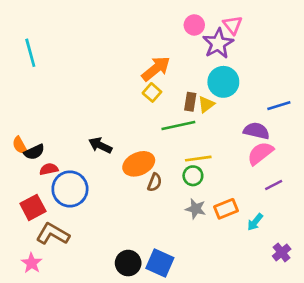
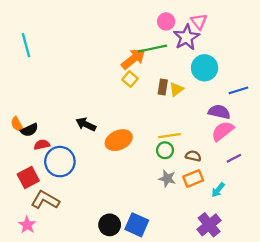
cyan circle: (223, 82) -> (205, 68), moved
green line: (178, 125) -> (153, 49), moved
brown semicircle: (155, 182) -> (193, 156), moved, turned -98
purple cross: (282, 252) -> (209, 225), moved, size x1.5

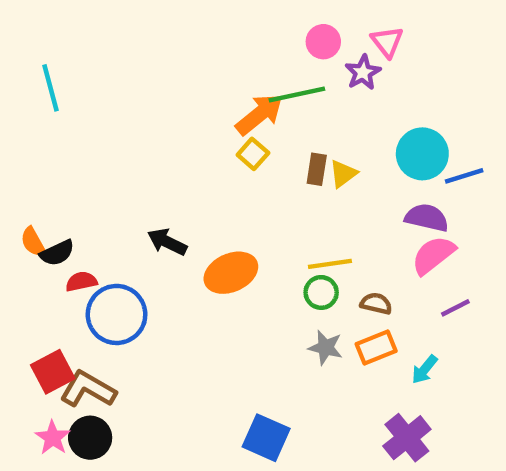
purple star: (186, 37) -> (363, 72), size x0.7
cyan circle: (205, 68) -> (422, 154), moved
red square: (28, 177) -> (53, 372), moved
black circle: (110, 225) -> (90, 438), moved

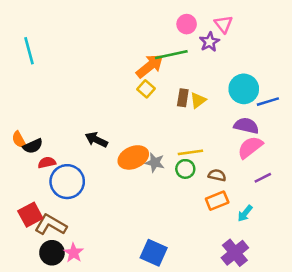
gray star: (326, 347) -> (155, 163), moved
pink star: (53, 438) -> (74, 253), moved

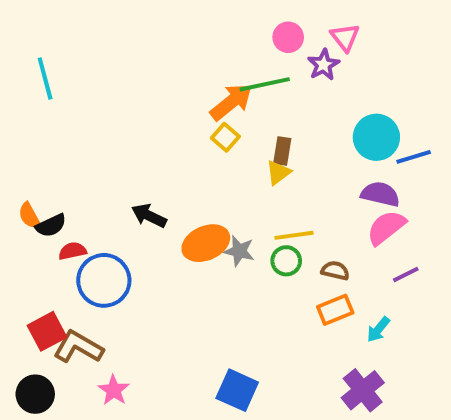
yellow triangle: (198, 100) -> (278, 173), moved
black circle: (52, 253) -> (35, 394), moved

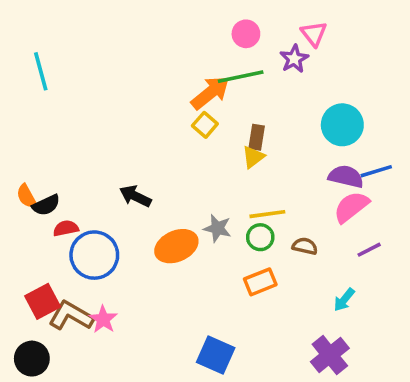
pink circle: (288, 37) -> (246, 34), moved
blue line: (414, 157) -> (376, 171), moved
orange ellipse: (206, 243) -> (176, 246), moved
orange rectangle: (335, 310) -> (260, 282), moved
pink star: (114, 390) -> (103, 319), moved

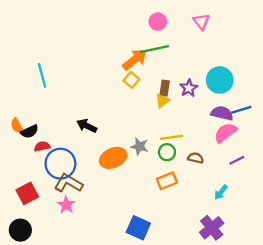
purple star: (294, 59) -> (189, 88), moved
cyan line: (41, 71) -> (42, 75), moved
brown L-shape: (71, 316) -> (68, 183), moved

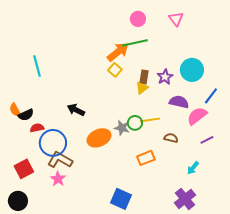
blue line: (241, 110) -> (211, 96), turned -36
purple semicircle: (222, 113) -> (179, 102), moved
green circle: (167, 152) -> (135, 123), moved

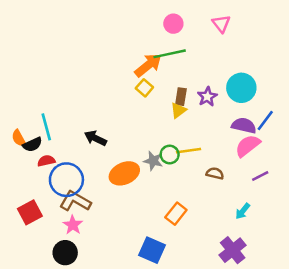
cyan line: (37, 66) -> (46, 127), moved
purple semicircle: (179, 102) -> (244, 126), moved
orange rectangle: (146, 158) -> (176, 214), moved, turned -30
black circle: (18, 201) -> (65, 253), moved

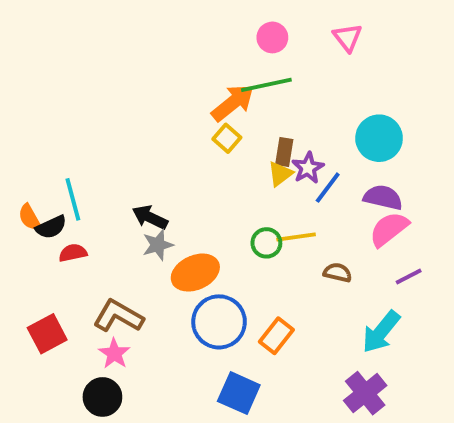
purple star: (207, 97) -> (308, 168), moved
blue line: (265, 121) -> (328, 188), moved
gray star: (153, 161) -> (158, 245), moved, turned -30
blue circle: (66, 180) -> (219, 322), moved
cyan arrow: (243, 211) -> (381, 332), size x1.6

